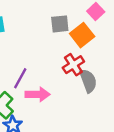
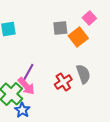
red cross: (73, 65) -> (63, 82), moved
pink arrow: (38, 94) -> (26, 86), moved, turned 48

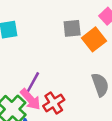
red cross: (63, 82) -> (54, 103), moved

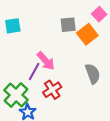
pink arrow: (30, 99) -> (46, 61), moved

